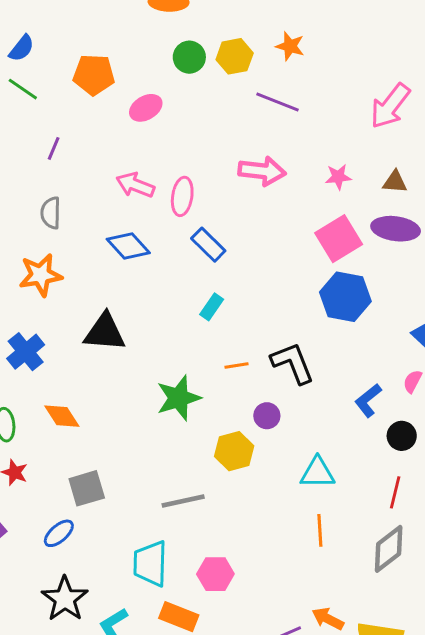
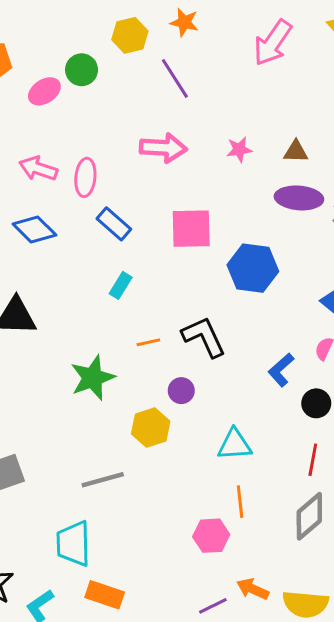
green circle: (189, 57) -> (82, 70), moved
purple line: (278, 102) -> (175, 78), turned 39
pink arrow: (390, 106) -> (273, 43), moved
pink square: (339, 239) -> (191, 229), moved, turned 33
pink hexagon: (215, 574) -> (211, 536), moved

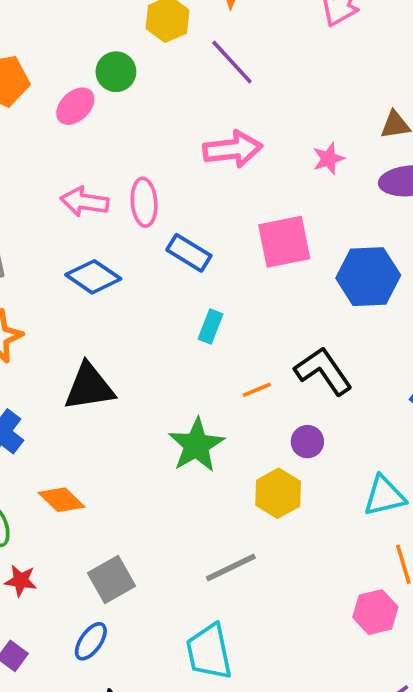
pink star: (239, 150) -> (329, 159), moved

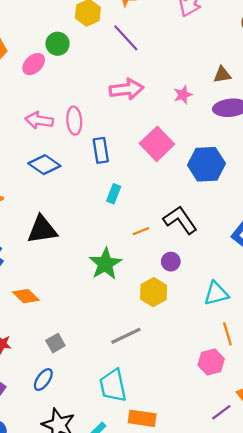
pink square: (284, 242) -> (157, 144), turned -32
blue rectangle: (189, 253) -> (101, 150), turned 50
gray square: (112, 579) -> (55, 343), size x0.7

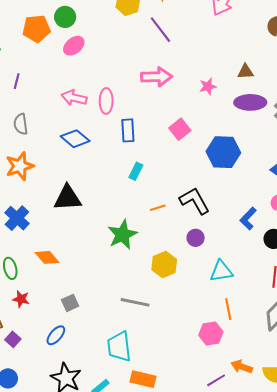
green circle: (58, 44) -> (65, 17), moved
pink square: (157, 144) -> (180, 129), size x0.7
purple circle: (171, 262) -> (196, 238), moved
gray line: (126, 336) -> (135, 302), turned 32

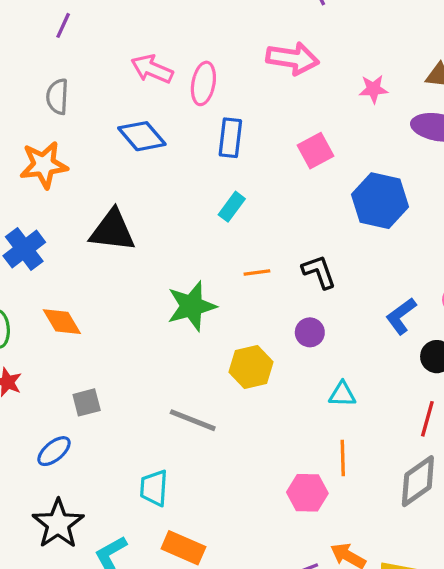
black L-shape: (195, 201) -> (319, 272), size x0.7
cyan triangle: (221, 271) -> (342, 394), size x0.7
cyan trapezoid: (119, 347) -> (154, 488), size x0.7

